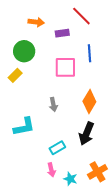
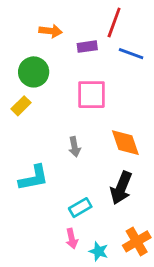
red line: (81, 16) -> (114, 23), turned 65
blue line: (89, 53) -> (131, 54), moved, turned -66
orange diamond: (89, 101) -> (125, 143), turned -50

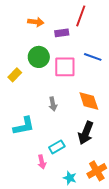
blue line: (131, 54) -> (93, 57), moved
green circle: (34, 72) -> (39, 57), moved
pink arrow: (72, 239) -> (42, 162), moved

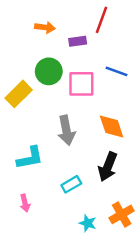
yellow rectangle: (15, 75) -> (19, 94), size x1.5
gray arrow: (53, 104) -> (66, 130), size x1.6
pink arrow: (42, 162) -> (25, 203), moved

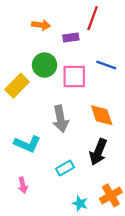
cyan L-shape: (30, 158) -> (27, 144), turned 35

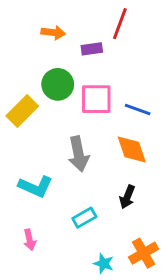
blue line: (106, 65) -> (138, 110), moved
black arrow: (98, 152) -> (127, 197), size x0.7

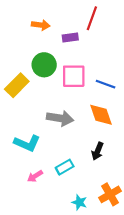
gray arrow: (78, 154) -> (60, 118), turned -70
pink arrow: (30, 240) -> (35, 176), moved, turned 70

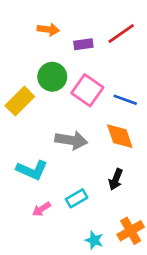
red line: (92, 18) -> (121, 34), moved, turned 35
pink square: (74, 76) -> (87, 90), turned 35

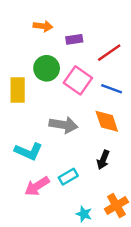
red line: (121, 34) -> (109, 53), moved
yellow rectangle: (20, 101) -> (18, 90), turned -45
pink arrow: (41, 209) -> (37, 186), size x1.5

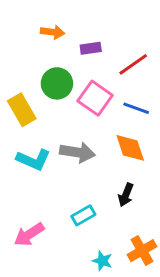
yellow rectangle: (18, 90) -> (22, 110), turned -30
cyan L-shape: (29, 151) -> (33, 160), moved
pink arrow: (37, 186) -> (29, 234), moved

